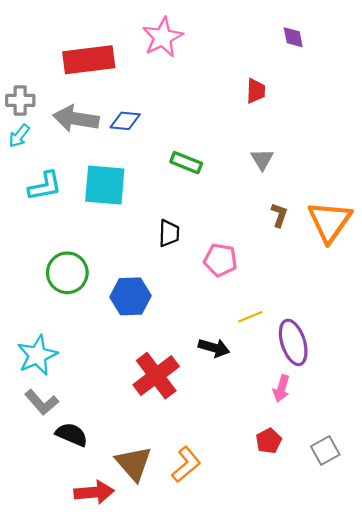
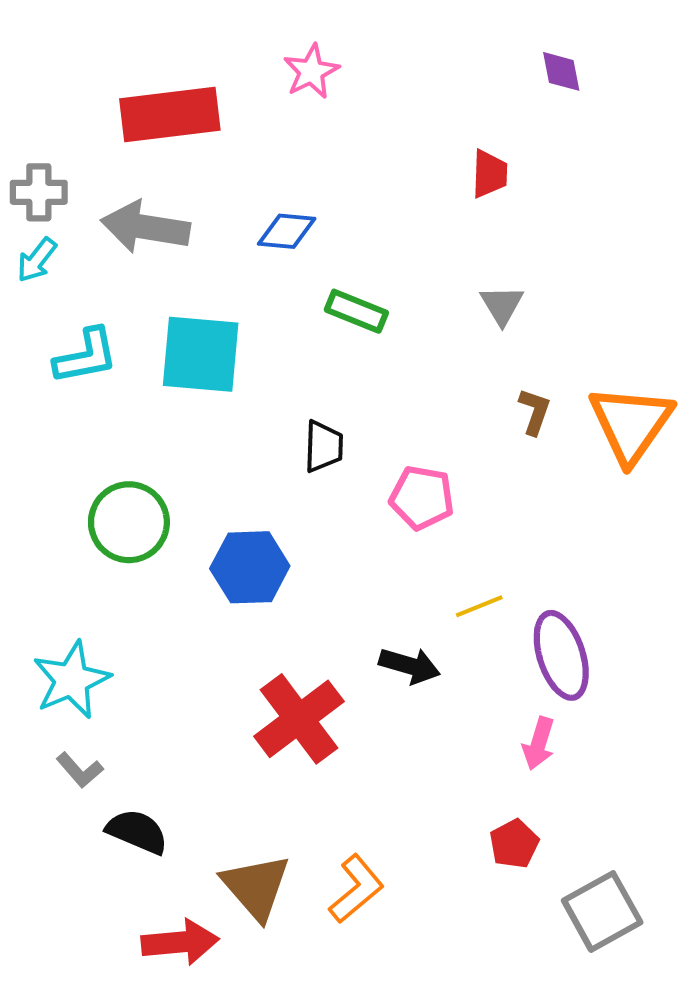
pink star: (163, 37) -> (311, 71), size x0.7
blue diamond: (125, 121) -> (287, 231), moved
gray L-shape: (42, 402) -> (80, 770), size x0.7
gray square: (325, 451) -> (602, 911), moved, size x1.4

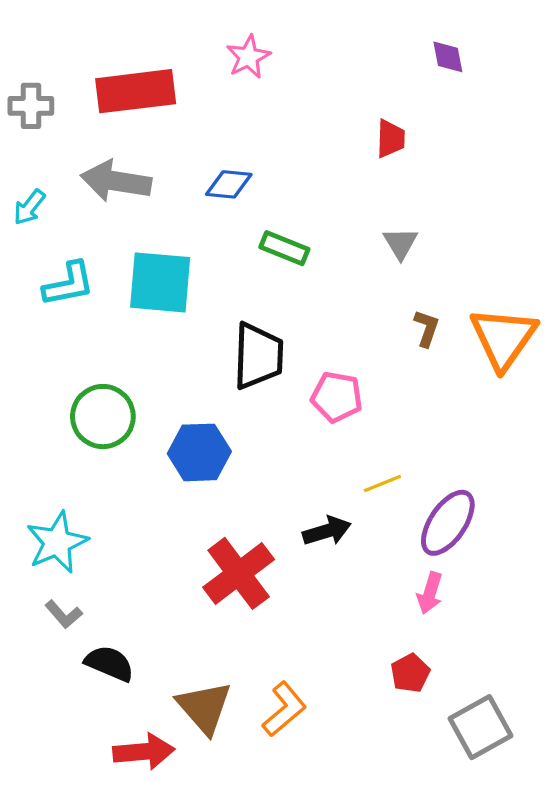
gray cross: (39, 192) -> (31, 106), moved
black trapezoid: (324, 446) -> (258, 356), size x1.6
purple ellipse: (561, 655) -> (448, 523), turned 52
black arrow: (410, 666) -> (327, 531), turned -33

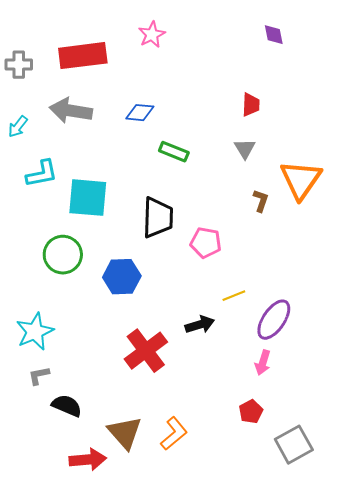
red trapezoid: (391, 139) -> (251, 105), moved
cyan square: (160, 282) -> (88, 198), moved
orange triangle: (503, 338) -> (301, 180), moved
gray L-shape: (64, 614) -> (39, 376), turned 120

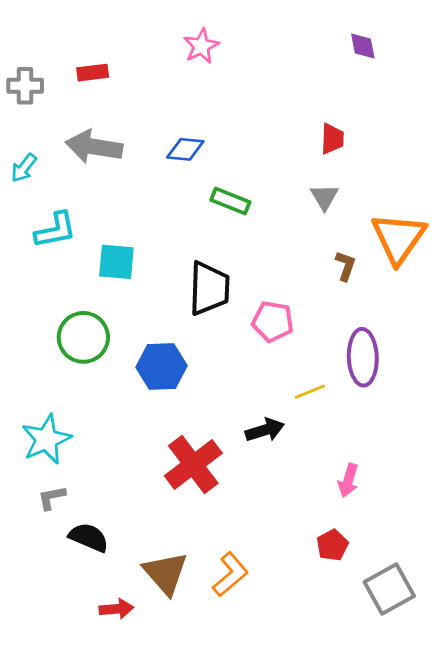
red rectangle: (83, 56) -> (93, 73), moved, size x0.5
cyan square: (88, 198) -> (116, 262), size x0.7
purple ellipse: (274, 320) -> (363, 357), moved, turned -36
red arrow: (88, 460) -> (116, 609), size x0.7

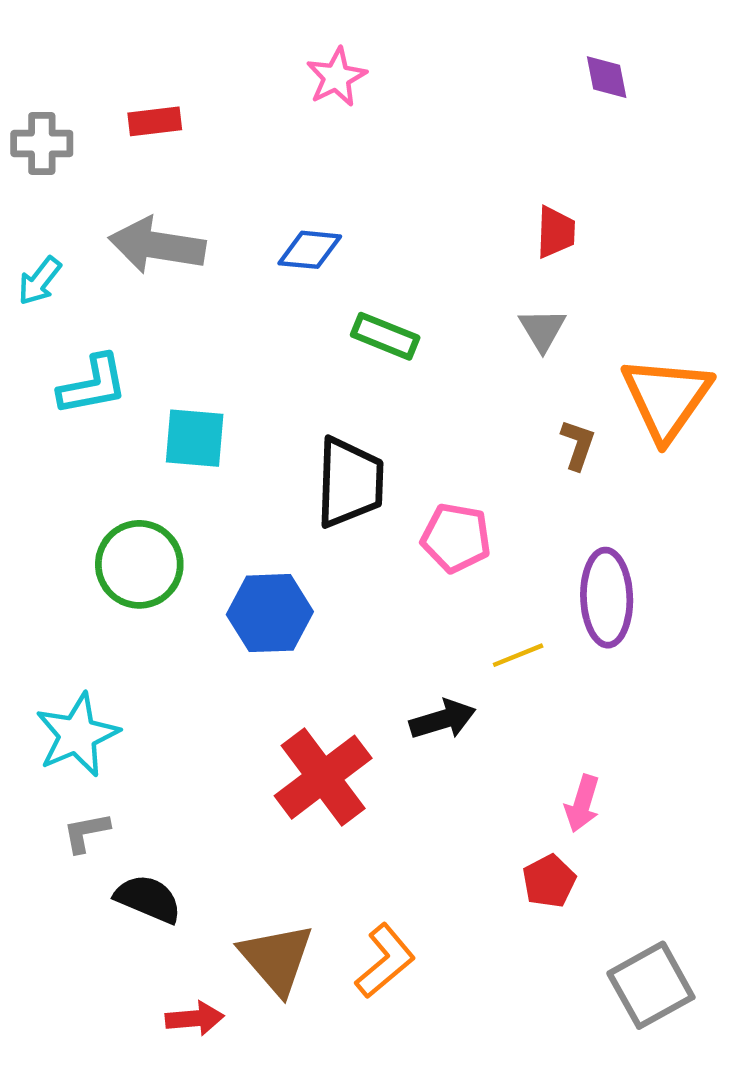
red pentagon: (332, 545) -> (549, 881), moved

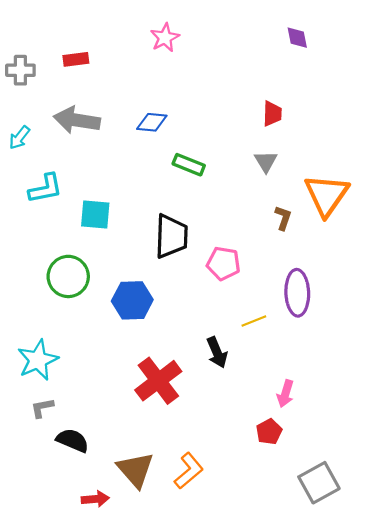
black arrow: (443, 719) -> (217, 352), turned 84

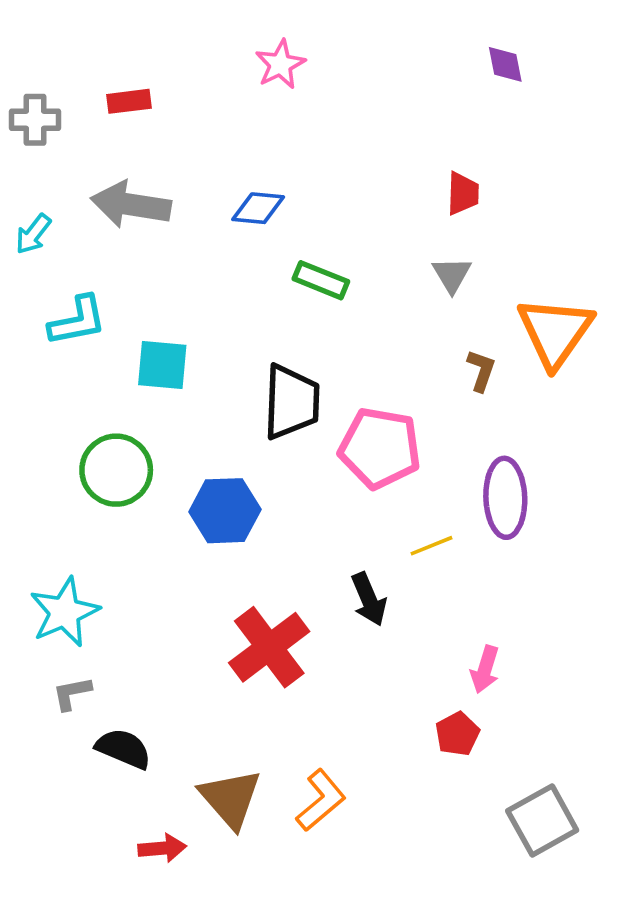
pink pentagon: (223, 263) -> (380, 448), size x1.4

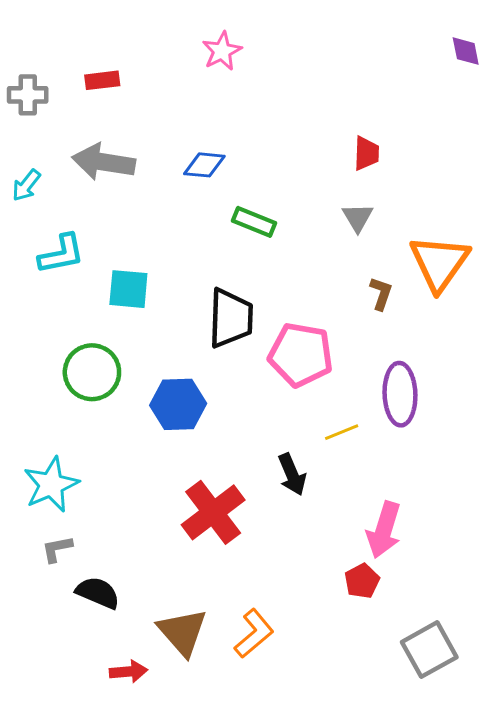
purple diamond: (505, 64) -> (466, 51), moved
pink arrow: (485, 669) -> (384, 530), size x1.5

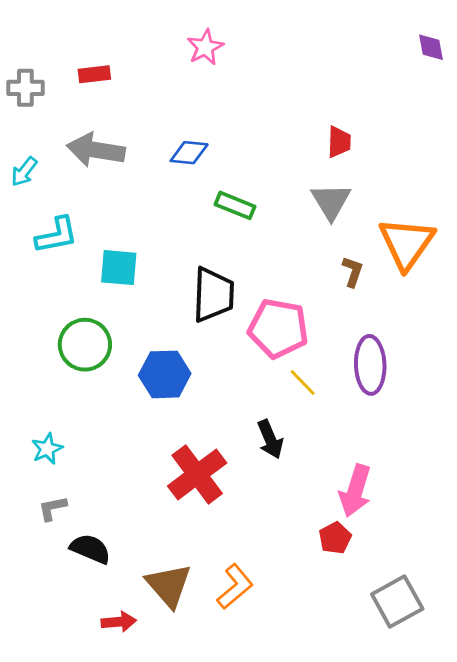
gray triangle: (358, 218) -> (331, 201), size x1.4
yellow line: (342, 432) -> (303, 383), moved, turned 68
cyan star: (51, 485) -> (47, 449), size x0.6

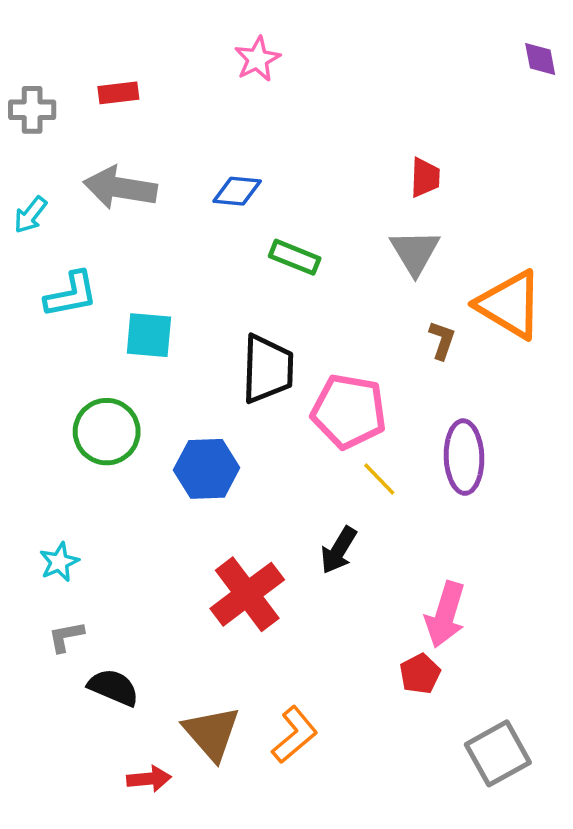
orange triangle: (407, 243) -> (510, 305), turned -34
black arrow: (270, 439) -> (339, 550), turned 54

